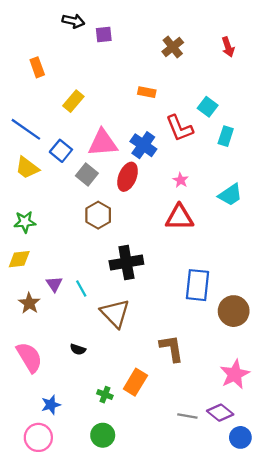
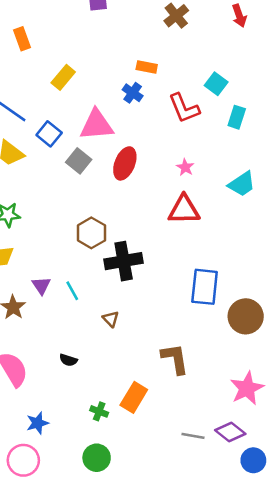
blue cross: (143, 145) -> (133, 93), moved, size x0.7
brown hexagon: (98, 215) -> (91, 233), moved
brown triangle: (115, 313) -> (111, 319), size x0.5

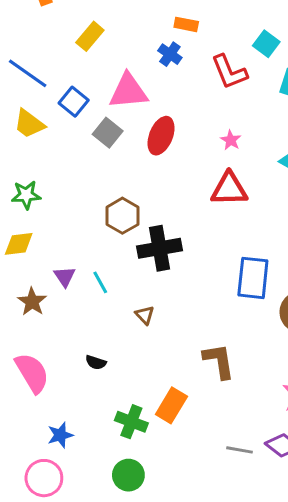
green cross: (99, 411) -> (131, 422), size x1.5

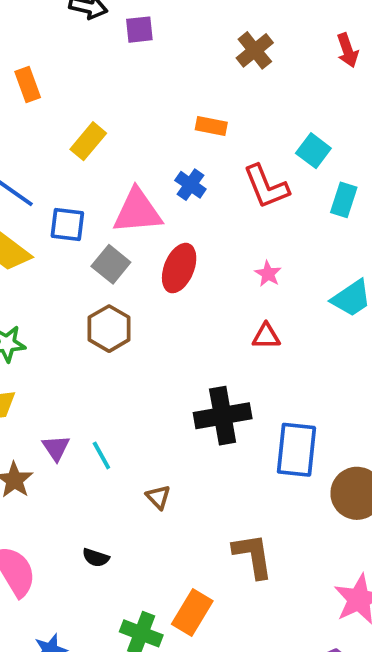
blue cross: (170, 54) -> (190, 185), moved
blue square: (74, 102) -> (67, 224), turned -32
red triangle: (229, 189) -> (266, 336), size x0.6
brown hexagon: (122, 216) -> (109, 329), moved
black cross: (160, 248) -> (223, 416), moved

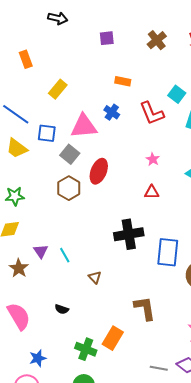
purple square: (139, 30) -> (107, 38), moved
brown cross: (255, 50) -> (157, 40), moved
red ellipse: (179, 268) -> (99, 171), moved

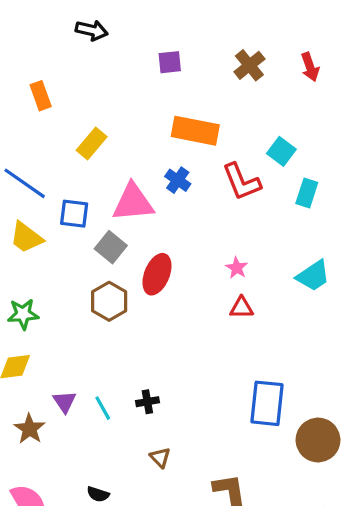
orange rectangle: (123, 81) -> (195, 131), size x1.8
pink star: (153, 159) -> (237, 268), moved
black cross: (129, 234) -> (147, 402), moved, size x0.5
brown triangle: (95, 277) -> (160, 458), moved

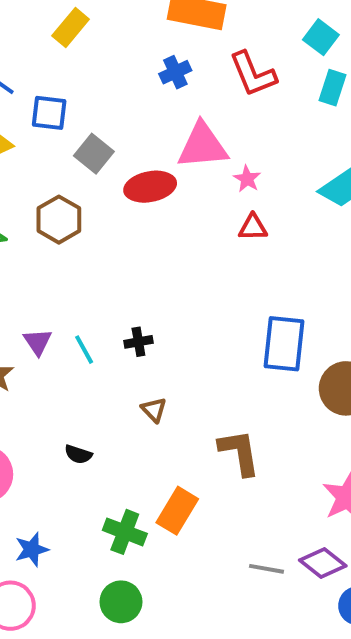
cyan square: (281, 151) -> (321, 37), moved
blue cross: (178, 180) -> (175, 72), turned 30
pink triangle: (133, 202) -> (202, 146), moved
red ellipse: (157, 274) -> (150, 187), turned 57
brown hexagon: (109, 301) -> (59, 220), moved

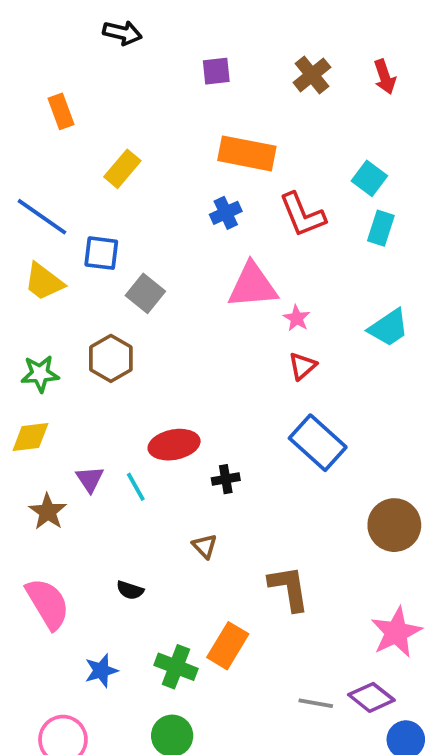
red ellipse: (150, 187) -> (174, 445), moved
red triangle: (253, 227) -> (302, 366), turned -40
black cross: (138, 342) -> (226, 479), moved
blue rectangle: (284, 344) -> (318, 443), moved, turned -54
blue star: (32, 549) -> (101, 671), moved

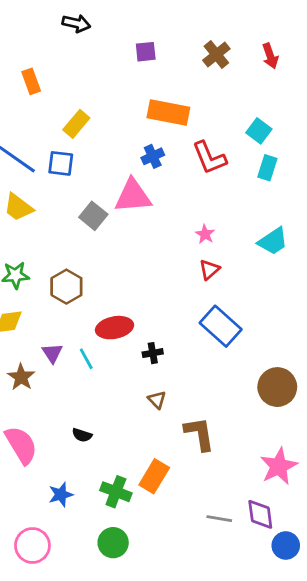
blue square: (101, 253) -> (61, 163), moved
pink triangle: (253, 286) -> (133, 196), moved
brown hexagon: (111, 358) -> (66, 287), moved
brown triangle: (205, 546) -> (157, 400), moved
purple diamond: (371, 697) -> (260, 514), turned 44

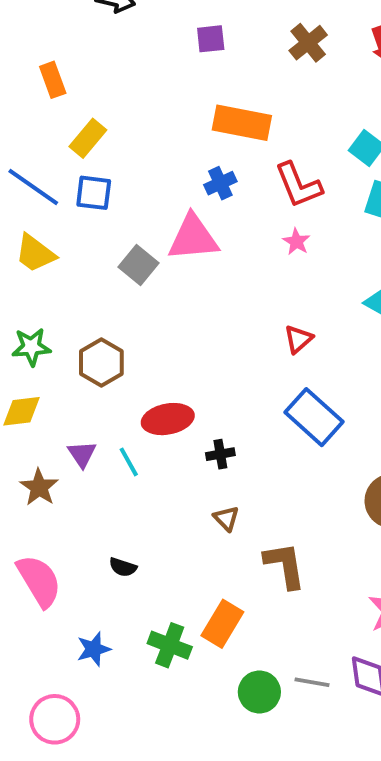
yellow rectangle: (76, 124) -> (88, 138), moved
pink star: (205, 234) -> (296, 242), moved
green circle: (113, 543) -> (259, 692), moved

